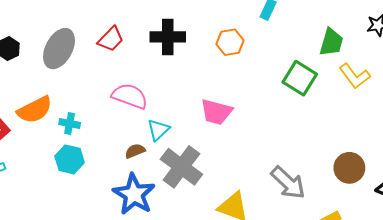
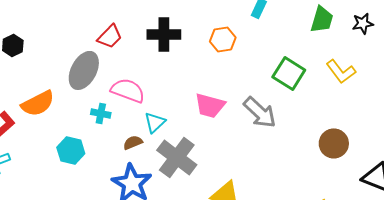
green trapezoid: (331, 42) -> (322, 19), moved
gray ellipse: (59, 49) -> (84, 70), moved
cyan cross: (70, 124) -> (101, 113), moved
brown circle: (349, 168) -> (334, 143), moved
gray arrow: (288, 183) -> (260, 112), moved

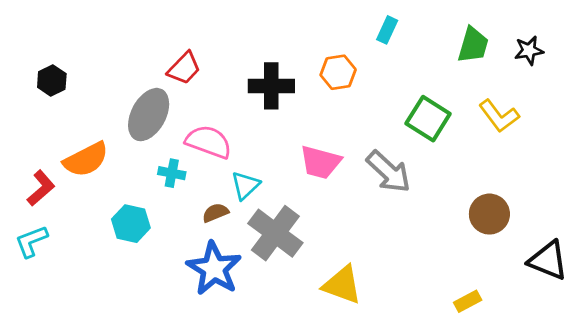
black cross: (164, 34) -> (271, 86), moved

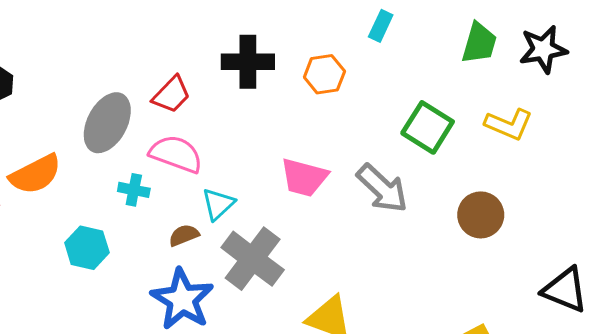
black star: (529, 50) -> (543, 49), size x1.4
red trapezoid: (184, 68) -> (171, 95), moved
black cross: (271, 86) -> (248, 62), moved
yellow L-shape: (499, 116) -> (509, 124), turned -30
brown circle: (489, 214) -> (481, 215), moved

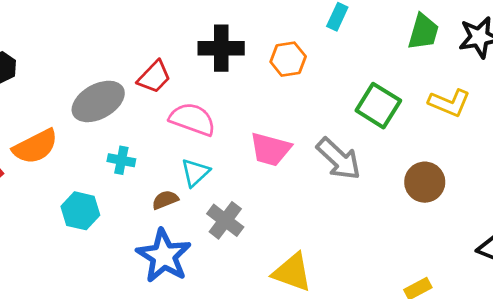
gray ellipse: (107, 123) -> (98, 101), turned 33
pink semicircle: (176, 154) -> (192, 119), moved
gray cross: (253, 259) -> (225, 220), size x0.7

